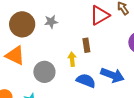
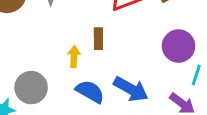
gray circle: (44, 72) -> (31, 88), moved

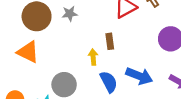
blue semicircle: (90, 92) -> (109, 82), turned 40

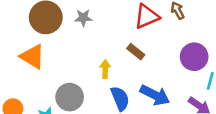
brown rectangle: (110, 41) -> (136, 52), moved, turned -49

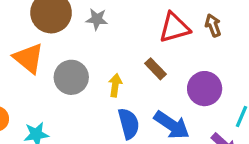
purple circle: (194, 57) -> (205, 89), moved
gray circle: (70, 97) -> (71, 77), moved

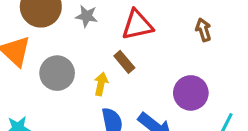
red triangle: (174, 28) -> (137, 25), moved
brown rectangle: (155, 69) -> (124, 62), moved

